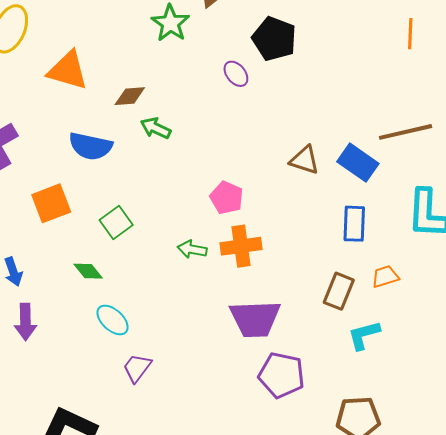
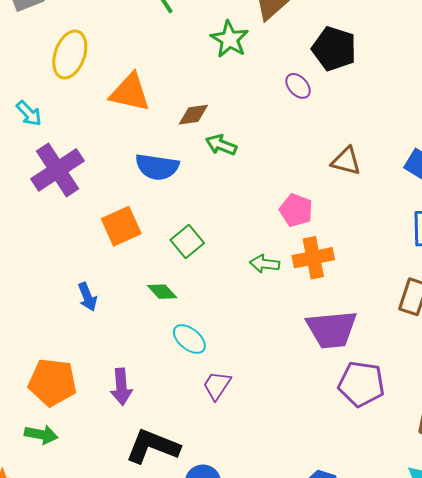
brown triangle: (305, 160) -> (346, 161), moved
purple arrow: (25, 322) -> (121, 387), moved

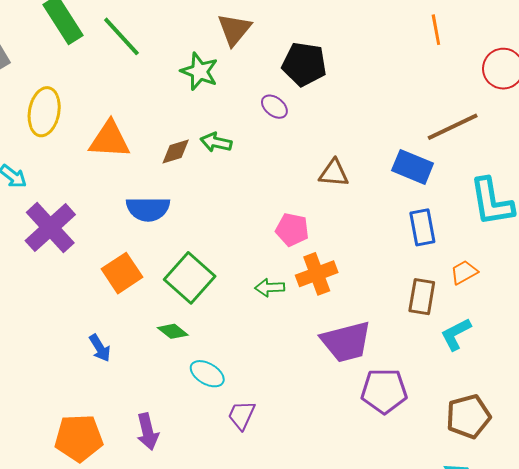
green arrow: (221, 145) -> (216, 142), moved
green square: (187, 242) -> (190, 278), size x1.5

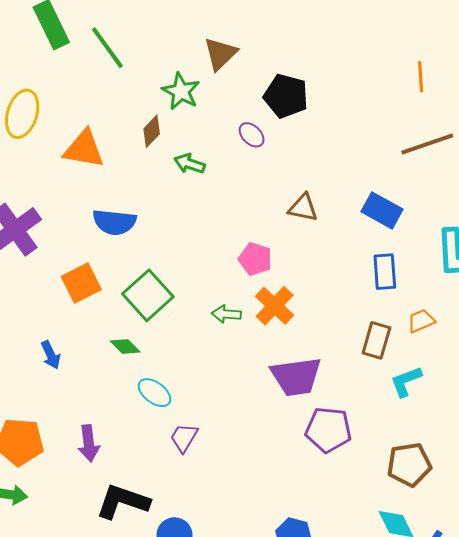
brown line: (453, 127) -> (427, 144), moved
brown diamond: (176, 152) -> (152, 131), moved, turned -36
orange cross: (317, 274) -> (275, 306), turned -33

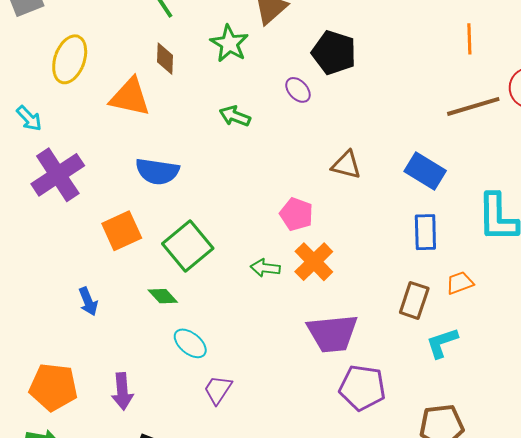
brown diamond: (152, 131) -> (165, 59), moved, turned -44

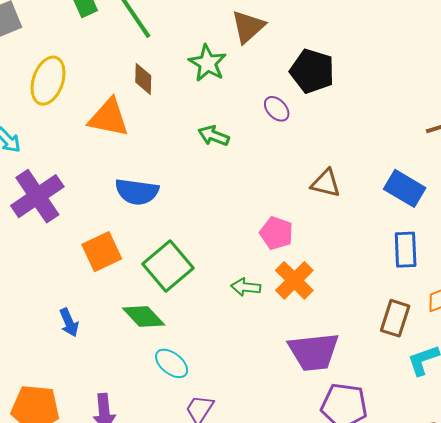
green diamond: (163, 296) -> (144, 316), size x1.4

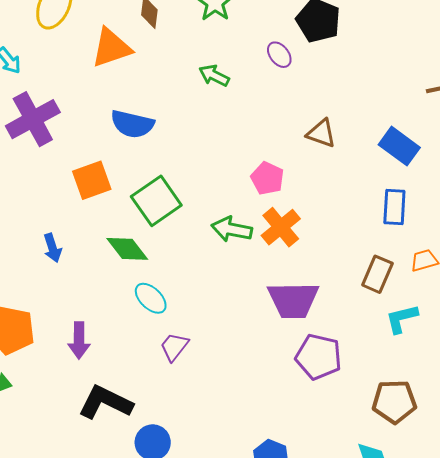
orange triangle: (109, 118) -> (111, 48), turned -36
green arrow: (246, 287) -> (232, 229), size x1.4

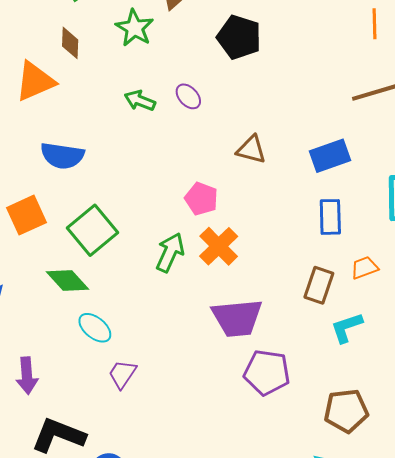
purple ellipse: (279, 55) -> (188, 96), moved
blue rectangle: (399, 146) -> (330, 156), turned -51
green arrow: (232, 229) -> (170, 252), turned 108

